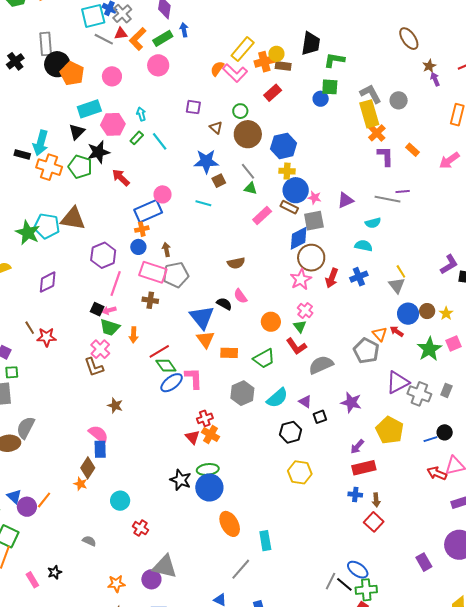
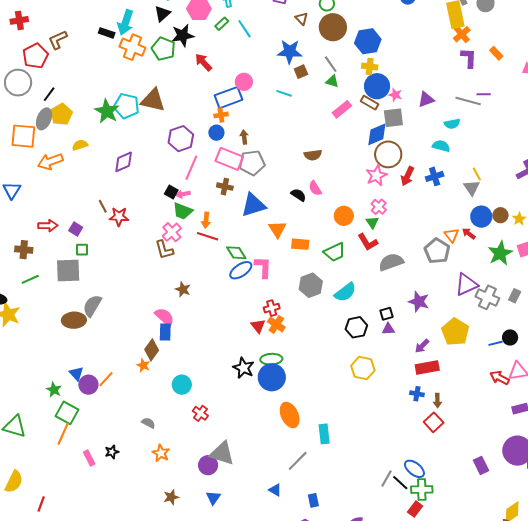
blue triangle: (202, 317) -> (253, 205), moved, turned 48
red line: (159, 351) -> (208, 236), moved, turned 45
purple triangle: (305, 401) -> (388, 329), moved, turned -40
orange star: (116, 584) -> (161, 453), moved, turned 30

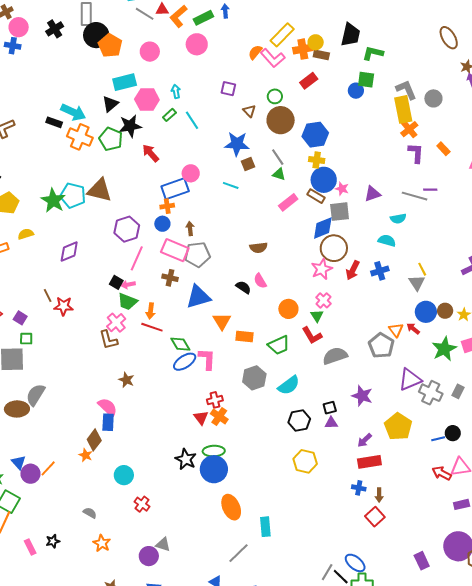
cyan arrow: (126, 22) -> (73, 112), turned -85
gray triangle: (222, 453) -> (163, 544), size x0.6

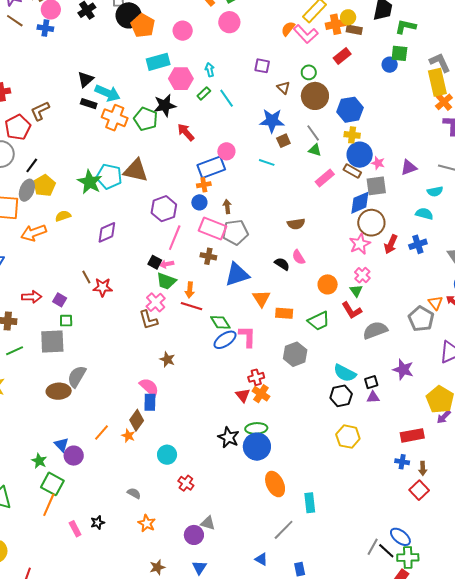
black triangle: (110, 104) -> (86, 79), moved
cyan semicircle: (289, 385) -> (345, 373), moved, turned 65
purple arrow: (365, 440) -> (444, 417), moved
orange line: (48, 468) -> (102, 433), moved

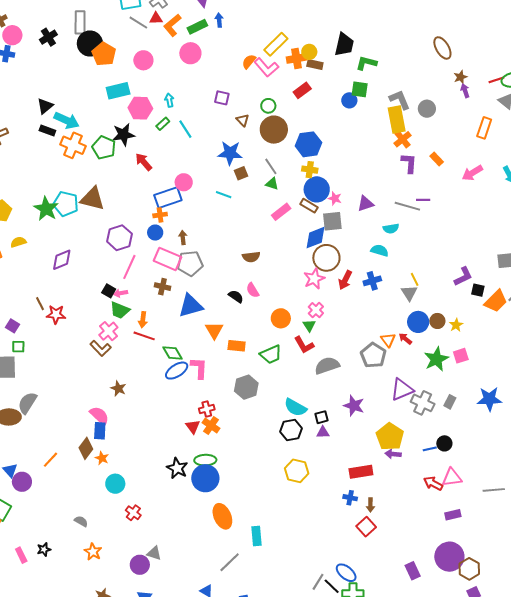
brown L-shape: (148, 320) -> (101, 348), turned -30
purple arrow: (444, 417) -> (393, 454), turned 49
orange star: (128, 436) -> (102, 458), moved

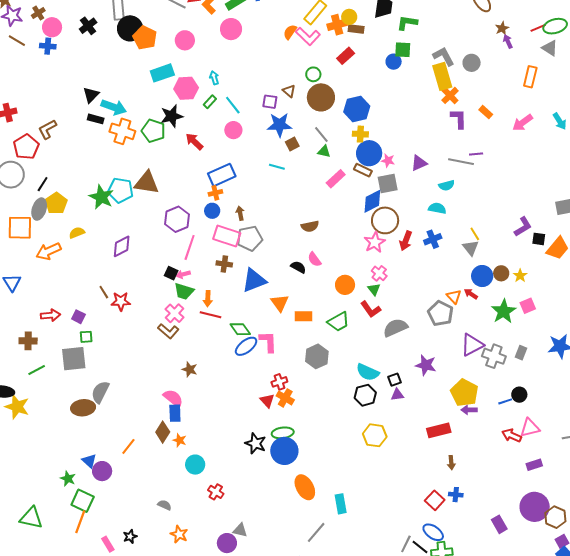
purple square: (222, 98) -> (270, 102), moved
pink circle: (184, 182) -> (233, 130), moved
blue cross: (350, 498) -> (456, 495), moved
red square: (366, 527) -> (435, 500), moved

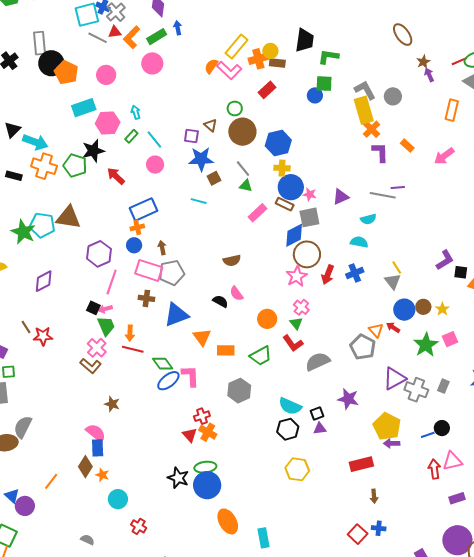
black rectangle: (96, 119) -> (14, 176), moved
green trapezoid: (184, 291) -> (106, 326), turned -130
red arrow: (512, 435) -> (434, 469), turned 60

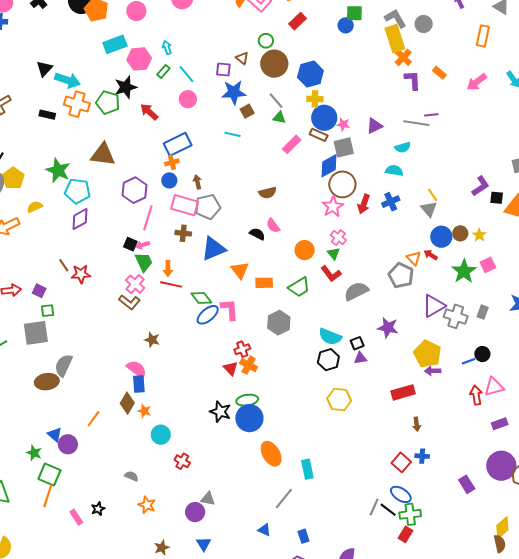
cyan pentagon: (42, 225) -> (77, 191), moved

